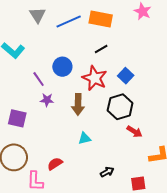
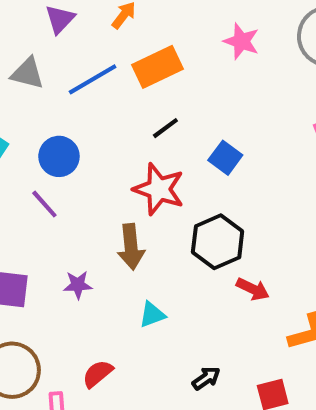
gray triangle: (38, 15) -> (27, 73), turned -36
orange rectangle: (101, 19) -> (157, 67), turned -30
blue circle: (62, 67) -> (59, 156), moved
blue square: (126, 76) -> (225, 158), moved
purple star: (47, 100) -> (78, 285), moved

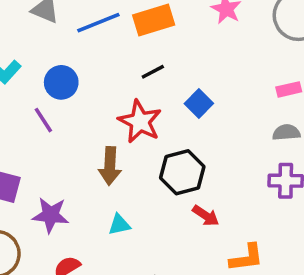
purple star: (78, 285) -> (51, 215), moved, size x1.5

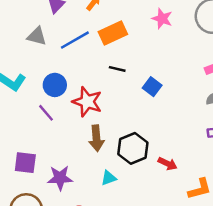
black line: (153, 72) -> (117, 69), turned 49
red star: (140, 122) -> (87, 102), moved
black hexagon: (182, 172) -> (133, 148), moved

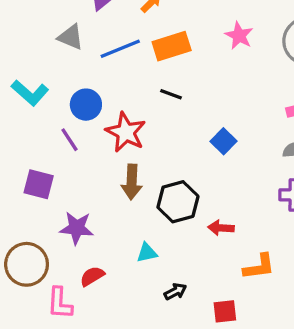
blue square: (152, 87) -> (223, 141), moved
purple square: (25, 163) -> (39, 184), moved
red arrow: (168, 164) -> (221, 228), turned 150
cyan triangle: (109, 178) -> (147, 253), moved

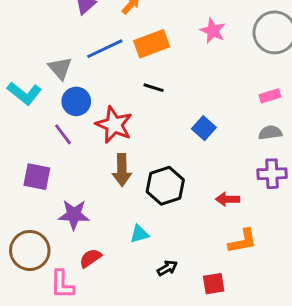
gray triangle: (71, 37) -> (60, 68), moved, turned 30
red arrow: (221, 228) -> (228, 199), moved

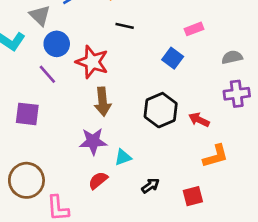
pink rectangle: (270, 96) -> (194, 29), moved
black hexagon: (165, 186) -> (161, 110), moved
red arrow: (228, 199) -> (199, 120), turned 30
purple star: (74, 215) -> (93, 141), moved
red semicircle: (90, 258) -> (98, 180), moved

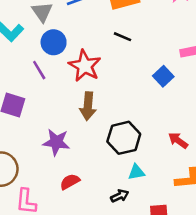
black hexagon: (161, 110) -> (124, 138), moved
purple star: (93, 141) -> (56, 142), moved
cyan triangle: (123, 157) -> (136, 172), moved

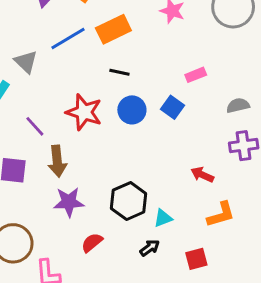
blue circle: (54, 42) -> (132, 110), moved
brown arrow: (88, 106) -> (57, 161), moved
black hexagon: (124, 138) -> (129, 201), moved

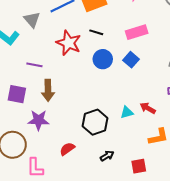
pink rectangle: (196, 75) -> (137, 32), moved, size x1.5
red star: (84, 112) -> (69, 43), moved
purple line: (35, 126) -> (34, 65), turned -42
purple star: (69, 202) -> (38, 120), moved
cyan triangle: (163, 218) -> (127, 112), moved

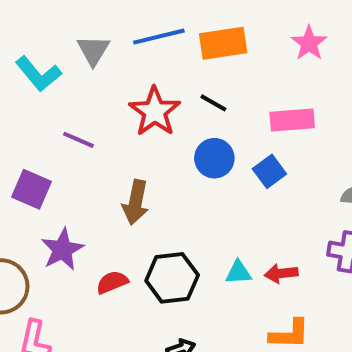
brown arrow: (48, 90) -> (136, 202), moved
red arrow: (148, 108) -> (281, 273), turned -49
purple star: (38, 120) -> (62, 249), turned 30
red semicircle: (67, 149) -> (112, 282), moved

